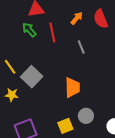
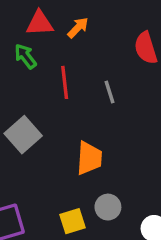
orange arrow: (77, 18) -> (78, 28), moved
red line: (52, 33) -> (65, 82), moved

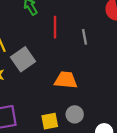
orange trapezoid: (89, 158) -> (66, 80), turned -95

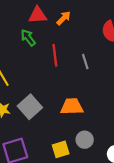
gray square: (23, 59) -> (30, 107), moved

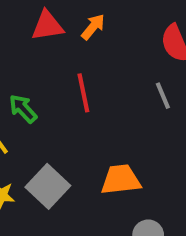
green arrow: (28, 38) -> (23, 109), moved
gray line: (85, 62) -> (163, 96), moved

